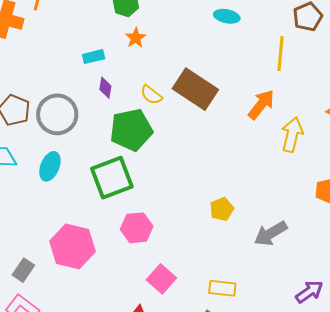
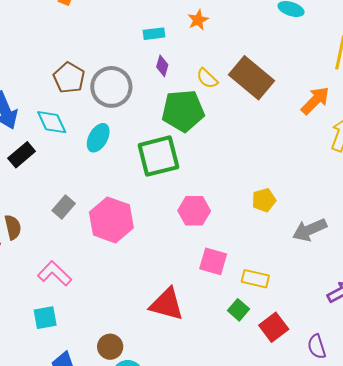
pink hexagon: (137, 228) -> (194, 211), moved
gray rectangle: (23, 270) -> (64, 207), moved
pink square: (161, 279) -> (213, 261), moved, turned -32

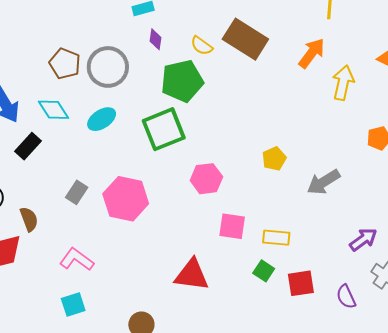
cyan ellipse: (98, 138) -> (102, 119), turned 36
red square: (274, 327) -> (301, 283), turned 36

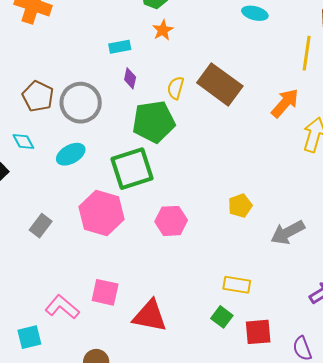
yellow semicircle: (202, 46) -> (176, 88), turned 65
cyan diamond: (53, 110) -> (23, 142), size x0.7
pink hexagon: (126, 199) -> (101, 213), moved
pink square: (232, 226) -> (105, 292), moved
pink L-shape: (77, 259) -> (62, 307), moved

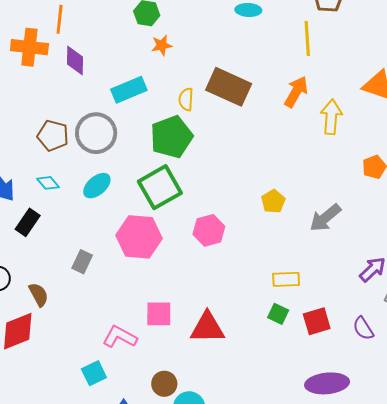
orange star: (163, 30) -> (162, 45), turned 30
cyan rectangle: (120, 47) -> (129, 90), moved, size x1.6
purple diamond: (130, 78) -> (75, 60), moved, size x1.4

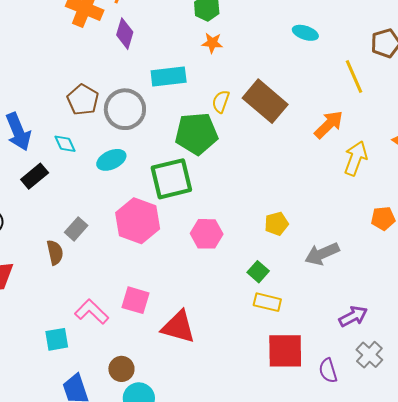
yellow line: (307, 38) -> (354, 76), turned -36
brown semicircle: (39, 295) -> (55, 252), moved
green square: (278, 314) -> (258, 272), moved
red square: (317, 321) -> (285, 351), size x1.4

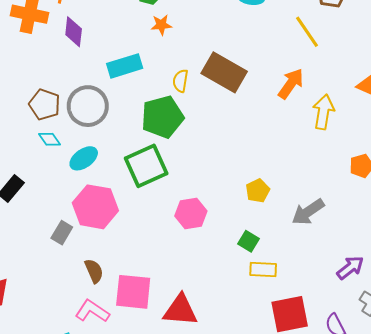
cyan diamond: (65, 144) -> (50, 139), moved
pink hexagon: (138, 221) -> (95, 207), moved
brown semicircle: (55, 252) -> (94, 271), moved
pink square: (135, 300) -> (133, 292), size x1.4

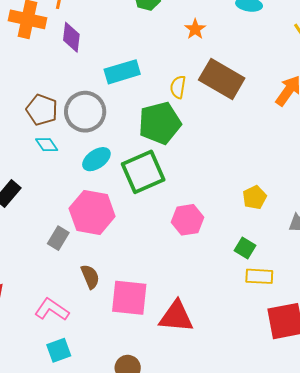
orange star: (161, 25) -> (195, 29), moved, turned -30
cyan ellipse: (84, 158) -> (96, 159), moved
pink L-shape: (92, 311) -> (52, 310), moved

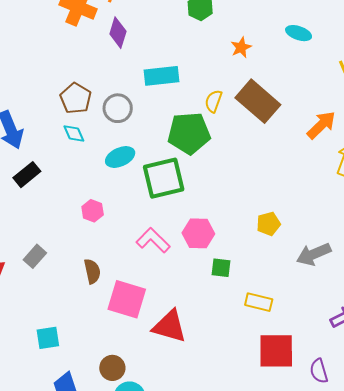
gray circle: (85, 112) -> (118, 108), size x0.7
pink hexagon: (92, 212) -> (93, 211), moved, size x0.5
gray rectangle: (58, 238) -> (35, 256), moved
green square: (245, 248) -> (221, 268), moved, turned -35
pink L-shape: (52, 310) -> (153, 240), moved

